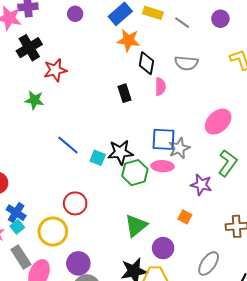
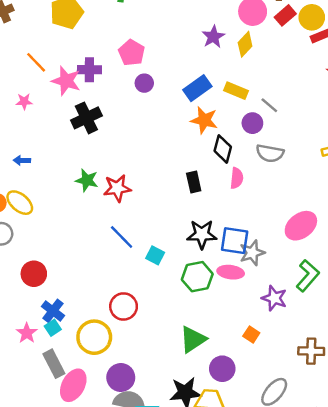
purple circle: (220, 19) -> (252, 123), moved
red star: (55, 70) -> (117, 188), moved
black star: (120, 152) -> (202, 234), moved

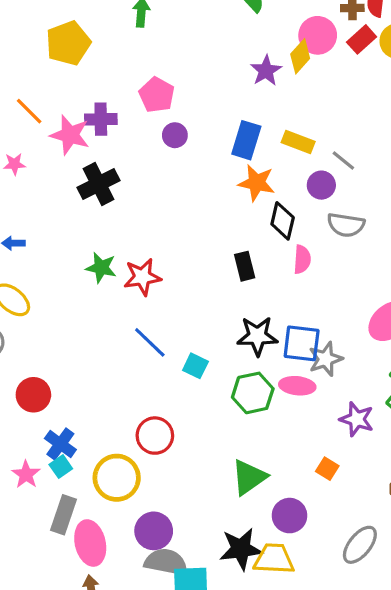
yellow diamond: (245, 44) -> (300, 56), moved
blue rectangle: (197, 88) -> (246, 140), turned -36
gray rectangle: (54, 364) -> (63, 515), turned 48
pink ellipse: (73, 385) -> (90, 543), turned -40

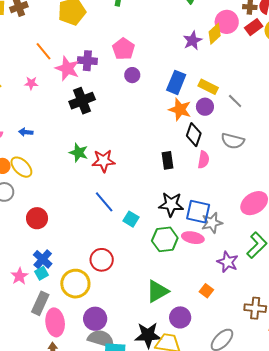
purple circle: (321, 185) -> (205, 107), moved
red circle: (33, 395) -> (37, 218), moved

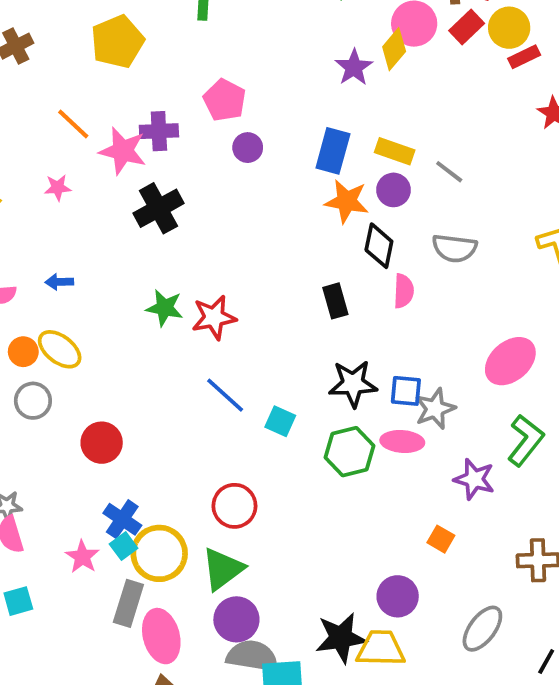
blue square: (198, 212) -> (406, 391), size x0.7
yellow circle: (75, 284) -> (159, 553), moved
green triangle: (157, 291) -> (223, 569), moved

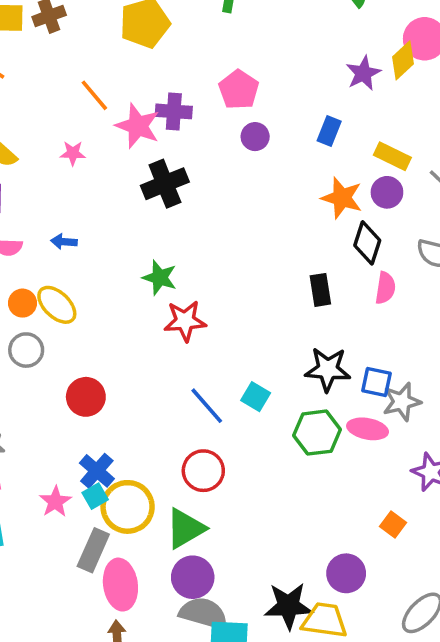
blue rectangle: (333, 151) -> (329, 131), moved, size x0.7
red star: (214, 317) -> (185, 321), moved
blue line: (225, 395) -> (207, 406), moved

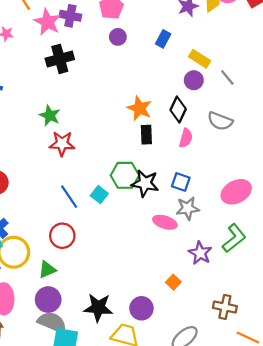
orange star: (342, 198) -> (139, 108), moved
blue square: (376, 382) -> (181, 182), moved
green hexagon: (317, 433) -> (125, 175), moved
green triangle: (185, 528) -> (47, 269), size x0.7
black star: (288, 606) -> (98, 308), moved

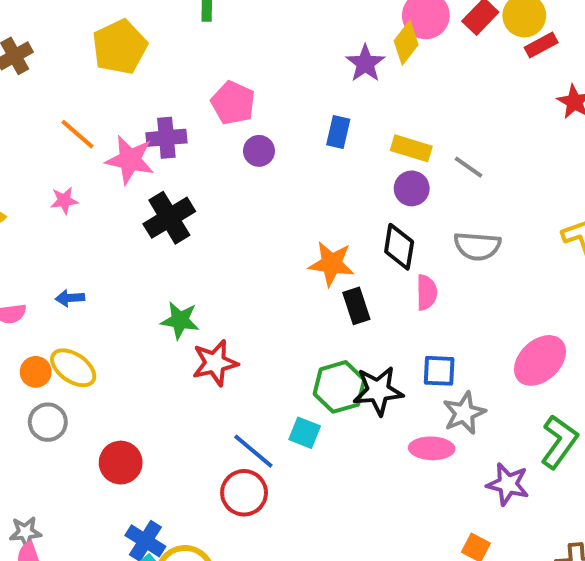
red circle: (62, 236) -> (244, 493), moved

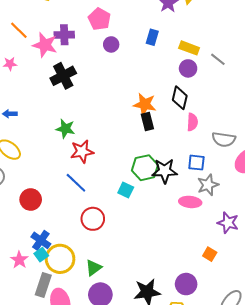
gray semicircle: (477, 246) -> (224, 139), moved
black rectangle: (356, 306) -> (147, 121), moved
blue line: (253, 451) -> (76, 183), moved

